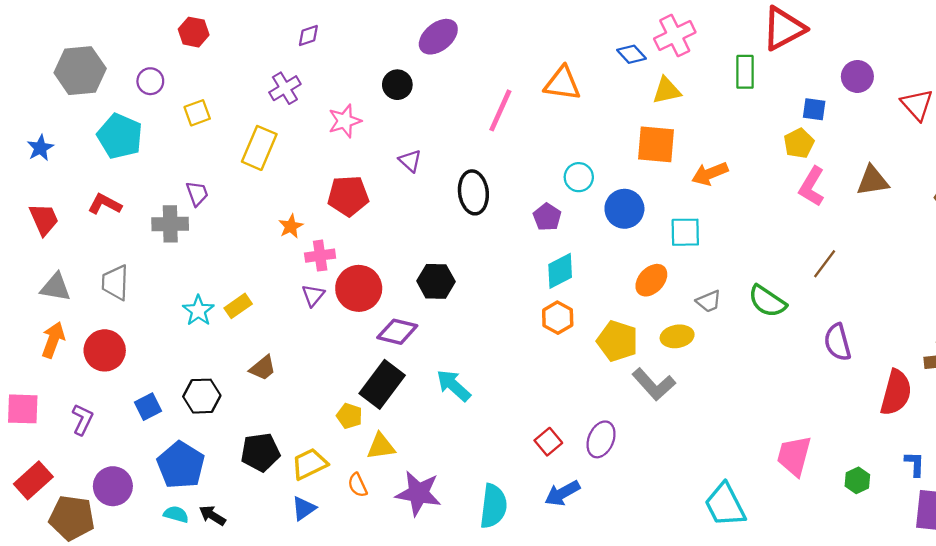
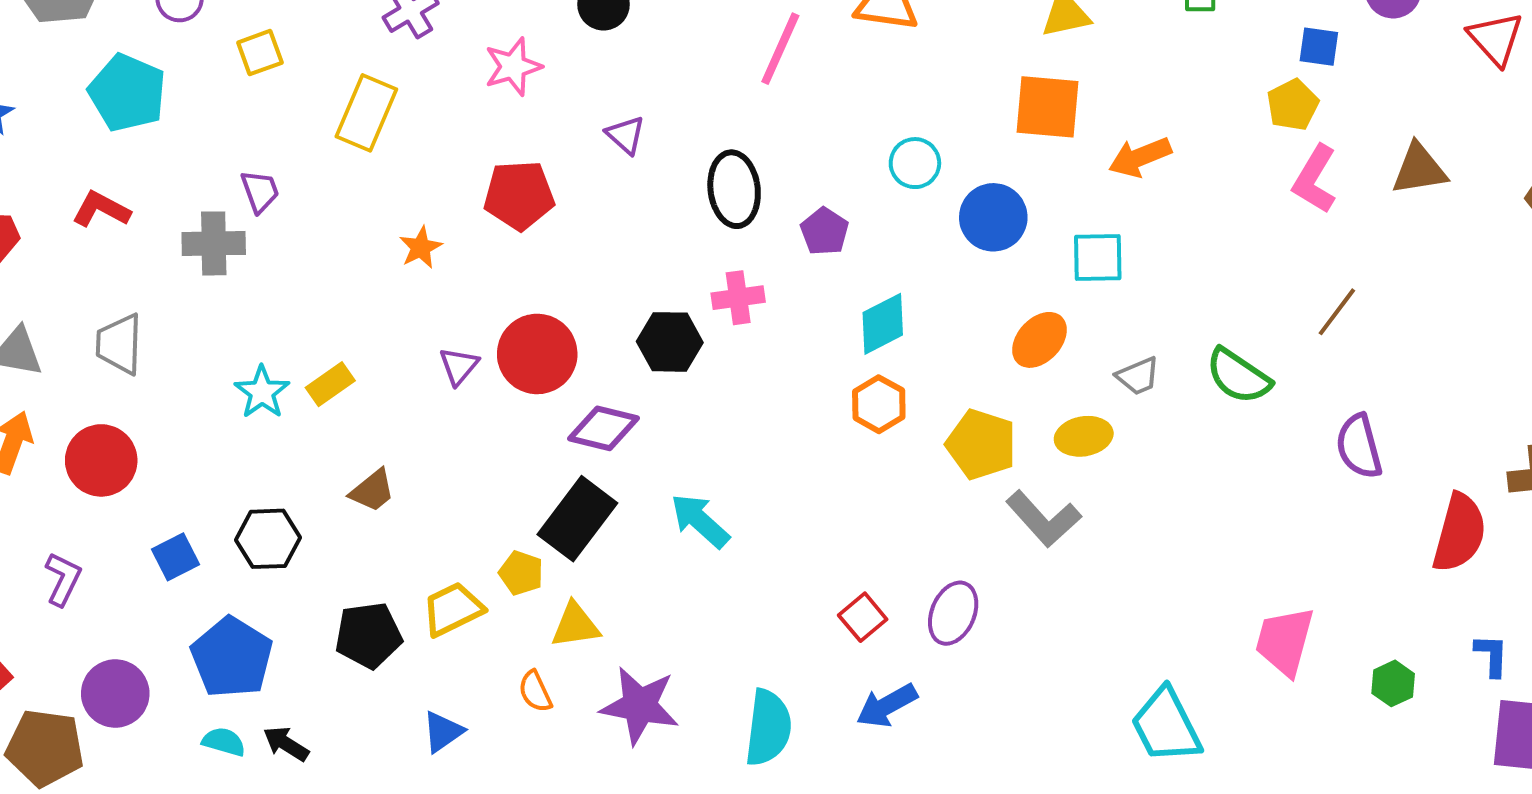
purple pentagon: (547, 217) -> (825, 231), moved
pink cross: (320, 256) -> (738, 298), moved
yellow trapezoid: (310, 464) -> (453, 609), moved

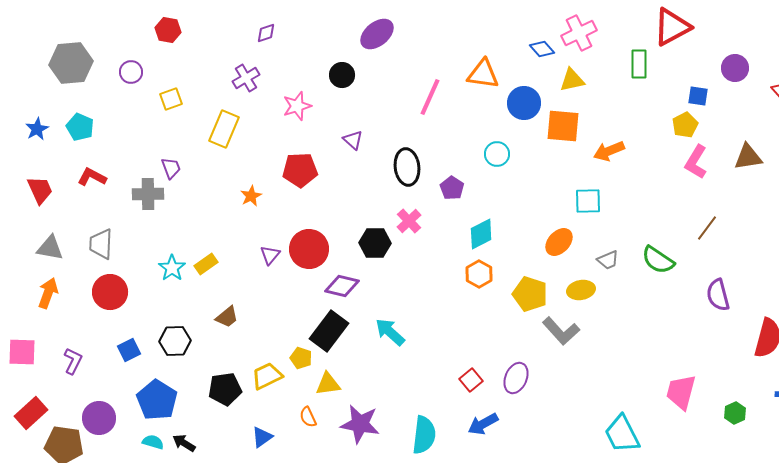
cyan pentagon: (127, 93) -> (80, 127), moved, size x0.7
blue circle: (993, 217) -> (524, 103), moved
pink cross: (738, 298) -> (409, 221), turned -35
red circle: (101, 460) -> (110, 292), moved

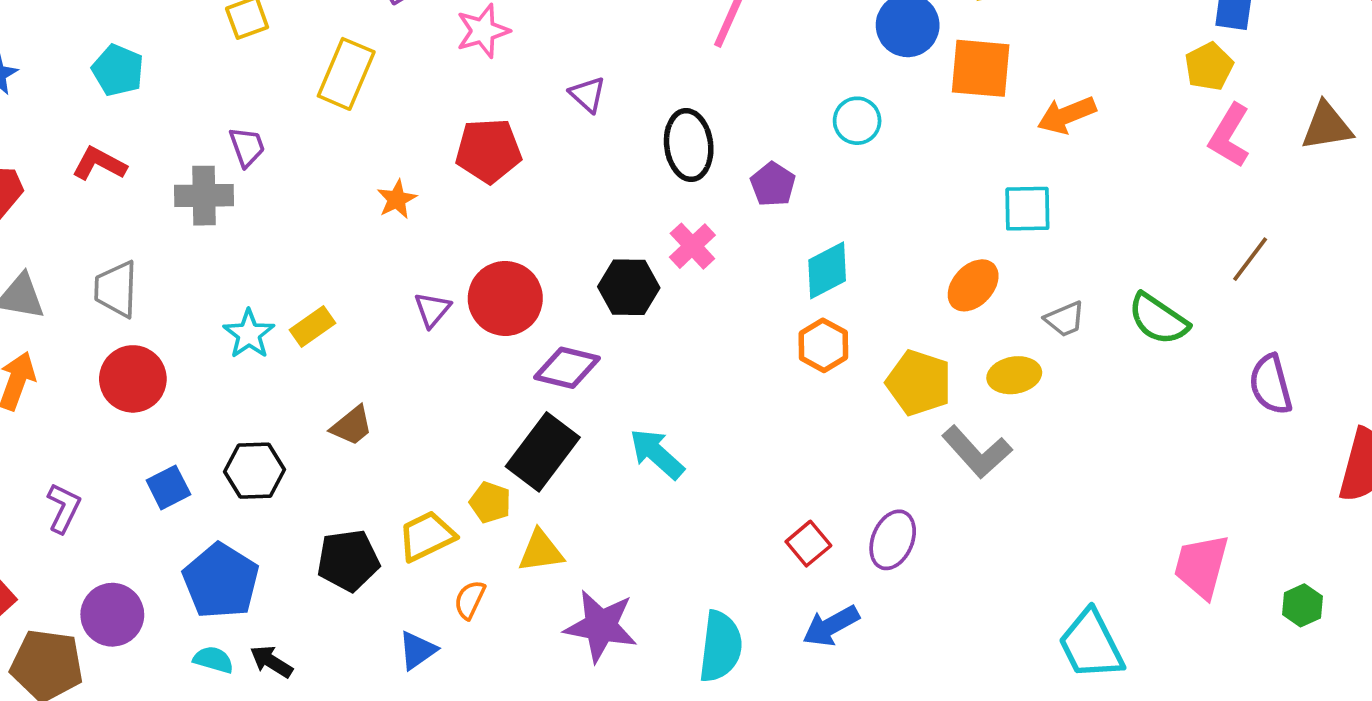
cyan pentagon: (80, 127) -> (118, 70), moved
orange semicircle: (308, 417) -> (470, 600), moved, turned 50

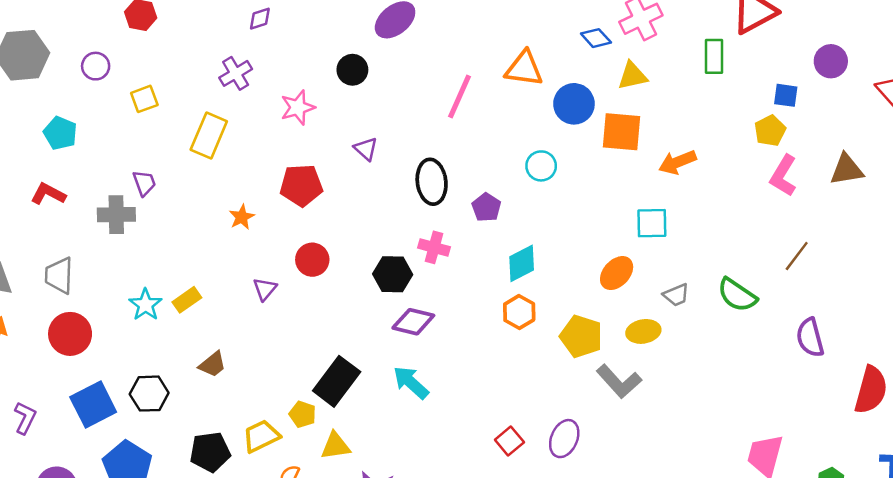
pink cross: (692, 246) -> (434, 247), turned -32
red circle: (505, 298) -> (312, 260), moved, size x0.7
purple diamond: (567, 368) -> (413, 322), moved
blue square: (168, 487) -> (93, 404), size x1.6

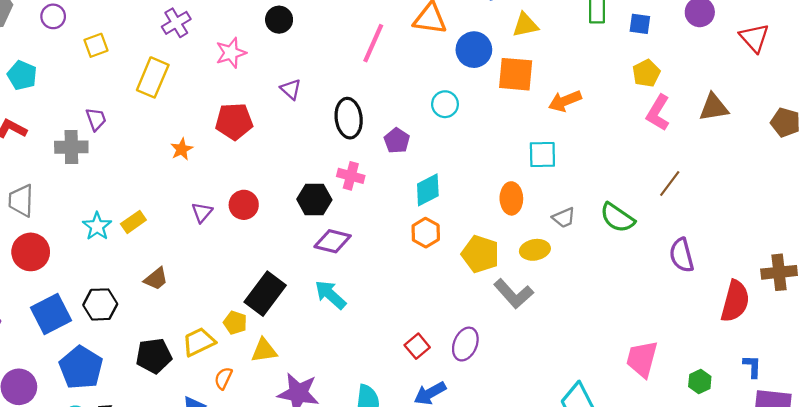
blue square: (786, 95) -> (640, 24), moved
red circle: (312, 260) -> (244, 205), moved
orange ellipse: (617, 273) -> (511, 198), turned -44

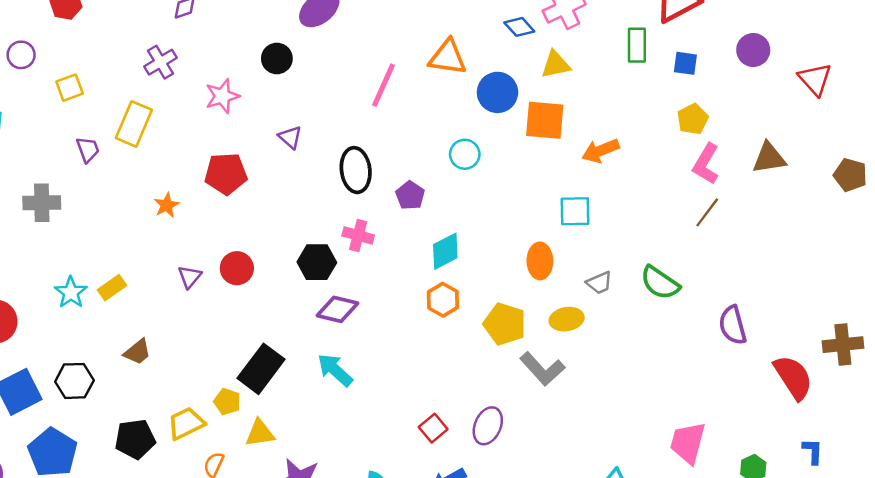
purple trapezoid: (96, 119) -> (88, 149), moved
brown line: (670, 183) -> (707, 212), moved
red semicircle: (735, 301) -> (793, 377), turned -48

